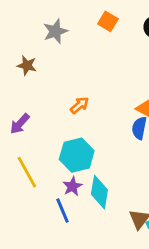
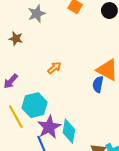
cyan hexagon: (77, 155) -> (35, 105), moved
purple star: (72, 186) -> (49, 127), size x1.6

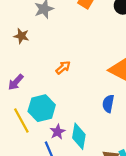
blue semicircle: (98, 84) -> (108, 104), moved
purple star: (49, 127) -> (57, 132), size x0.6

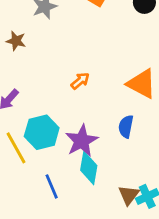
orange arrow: (63, 68) -> (80, 81), moved
purple star: (57, 132) -> (82, 141), moved, size x1.6

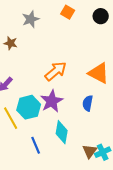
orange arrow: (80, 81) -> (56, 71), size x1.6
purple star: (82, 141) -> (52, 101), moved

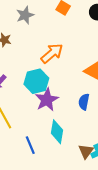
orange arrow: (56, 71) -> (52, 53), moved
cyan hexagon: (29, 107) -> (36, 81), moved

